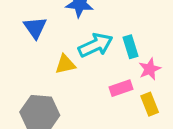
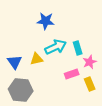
blue triangle: (35, 28) -> (15, 62), moved

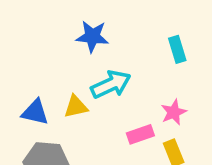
cyan rectangle: (78, 48) -> (177, 49), moved
blue triangle: (15, 62) -> (35, 112), turned -42

